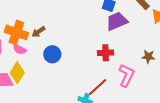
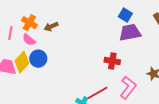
orange cross: (16, 32) -> (29, 23), size x0.7
blue circle: (52, 54) -> (38, 59), moved

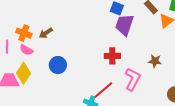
purple trapezoid: (130, 32) -> (124, 25), turned -50
blue circle: (38, 59) -> (58, 65), moved

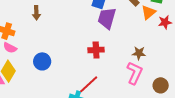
brown arrow: (46, 33) -> (36, 13), moved, turned -56
pink L-shape: (133, 79) -> (135, 73), moved

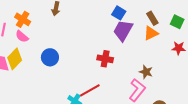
orange triangle: (148, 12) -> (151, 33), moved

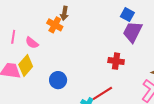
orange cross: (23, 19) -> (55, 25), moved
blue circle: (50, 57) -> (58, 80), moved

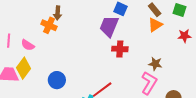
purple trapezoid: (133, 32) -> (109, 26), moved
red cross: (116, 61) -> (120, 49), moved

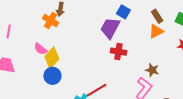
pink semicircle: (28, 45) -> (40, 49), moved
yellow diamond: (23, 68) -> (52, 58), moved

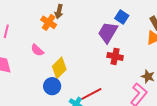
yellow diamond: (52, 58) -> (59, 68), moved
blue circle: (52, 76) -> (52, 86), moved

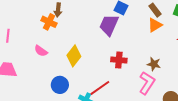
red cross: (115, 56) -> (119, 60), moved
yellow diamond: (59, 68) -> (74, 56), moved

